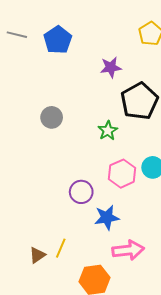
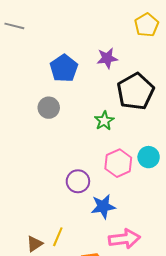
blue pentagon: (58, 40) -> (64, 68), moved

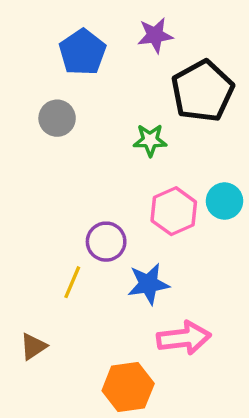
green star: (104, 121) -> (150, 140), turned 30
yellow line: (58, 237) -> (72, 282), moved

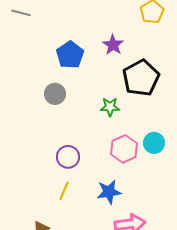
purple star: (155, 35) -> (113, 45), turned -30
purple circle: (106, 242) -> (68, 157), moved

